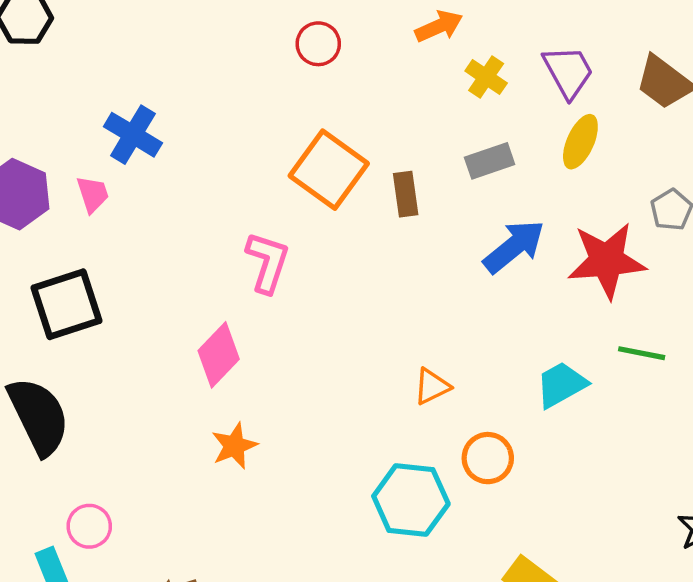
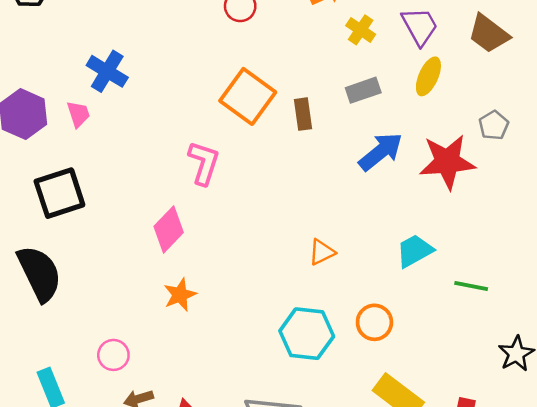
green line: (642, 353) -> (471, 286), moved
orange circle: (488, 458) -> (374, 322), moved
pink circle: (89, 526) -> (113, 355), moved

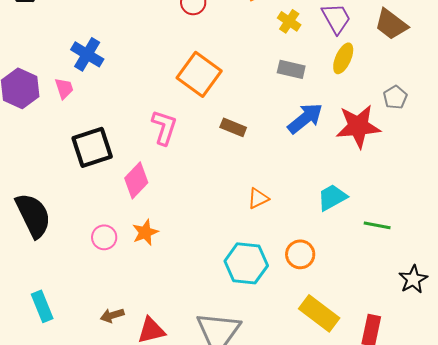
gray rectangle: (363, 90) -> (291, 69), turned 32
brown rectangle: (303, 114) -> (233, 127), moved, turned -60
black square: (59, 193) -> (92, 147), moved
pink circle: (113, 355) -> (104, 237), moved

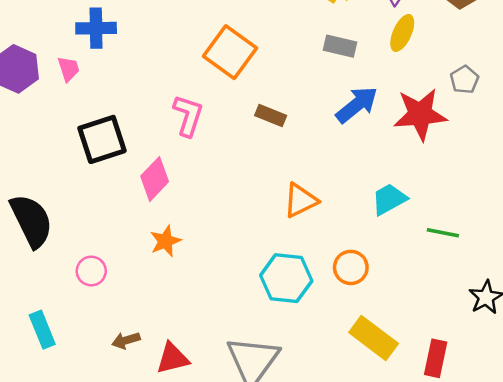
blue cross: (87, 54) -> (96, 28), turned -32
orange triangle: (258, 198) -> (301, 200), size x1.4
pink circle: (104, 237) -> (91, 271), moved

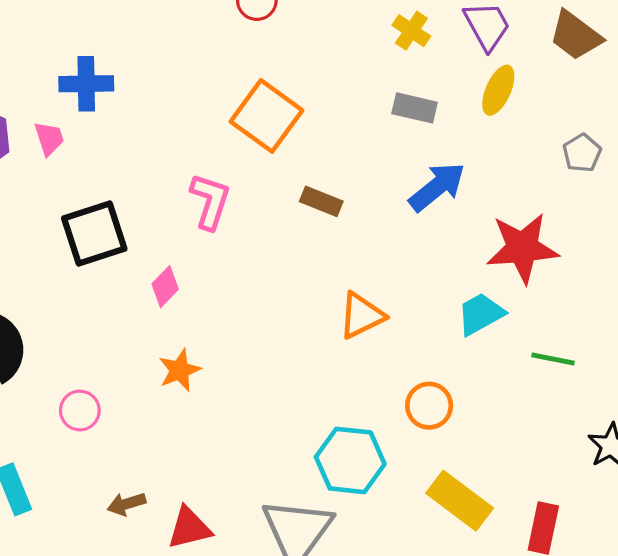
red star: (420, 114) -> (522, 248), moved
pink diamond: (155, 179) -> (165, 287), size x0.7
cyan hexagon: (286, 278) -> (350, 460), moved

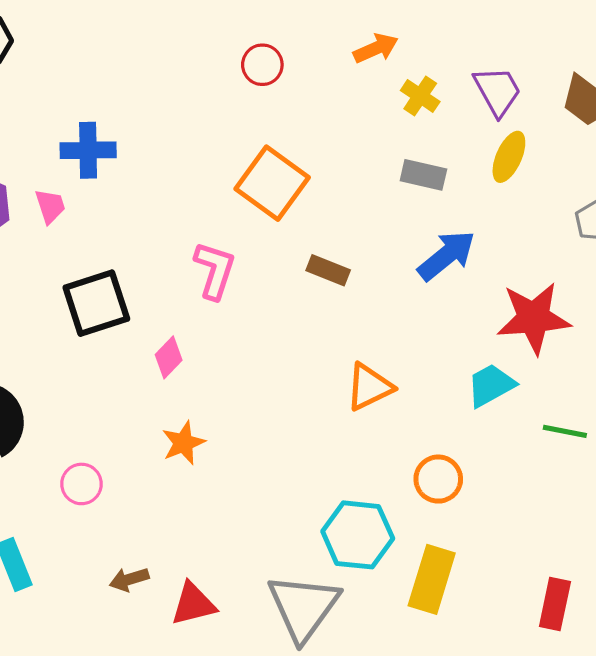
yellow rectangle: (460, 501) -> (432, 579), moved, turned 70

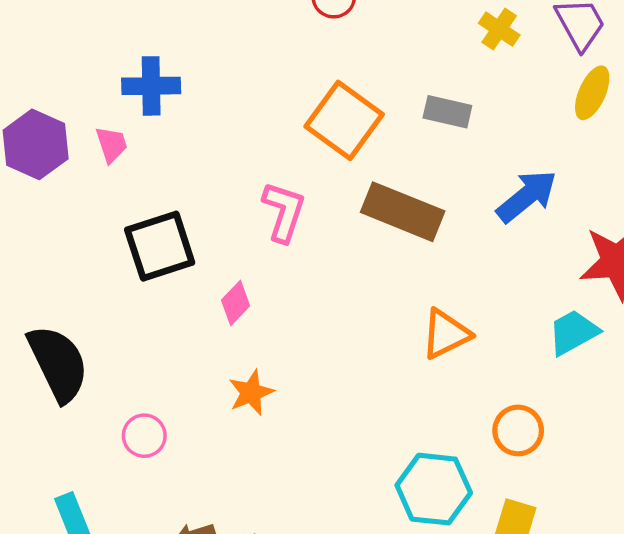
gray rectangle: (423, 175) -> (447, 112), moved
brown rectangle: (328, 270) -> (403, 212), size x1.8

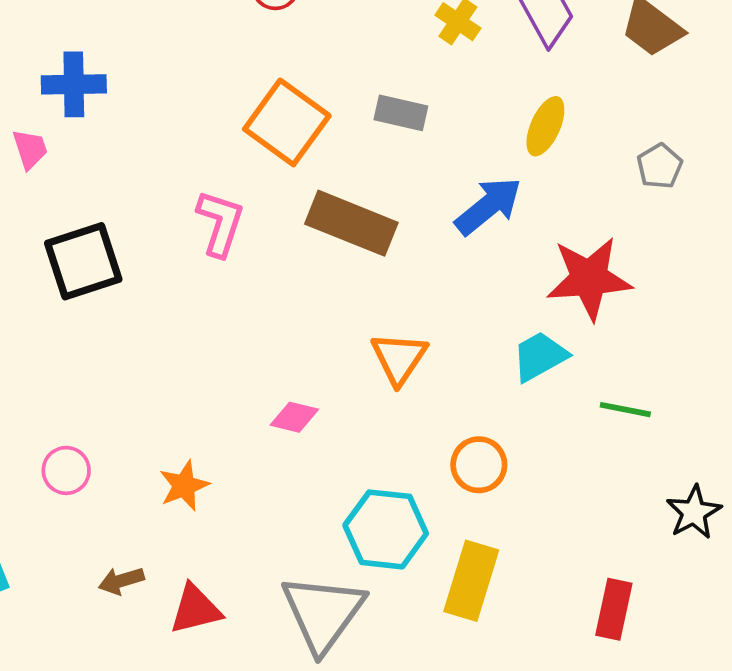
yellow ellipse: (592, 93) -> (545, 126), moved
pink diamond: (236, 303) -> (294, 417), moved, turned 60
orange triangle: (446, 334) -> (399, 358), turned -30
orange star: (251, 393) -> (184, 486), moved

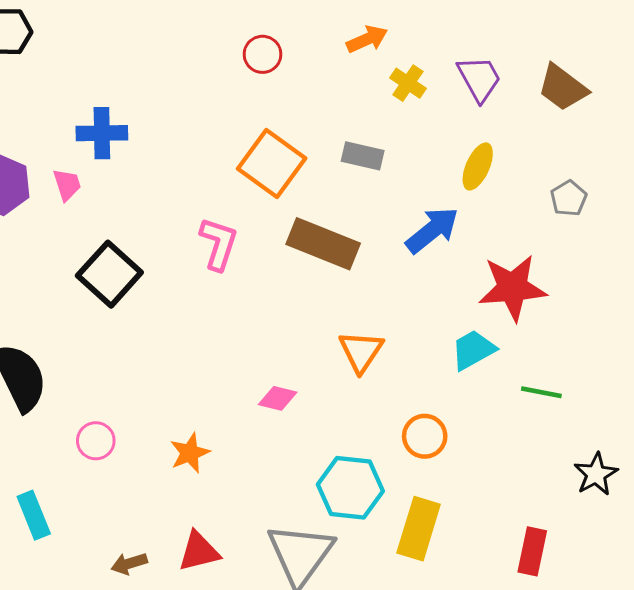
black square: (83, 261) -> (109, 274), turned -30
brown arrow: (121, 581) -> (129, 564), moved

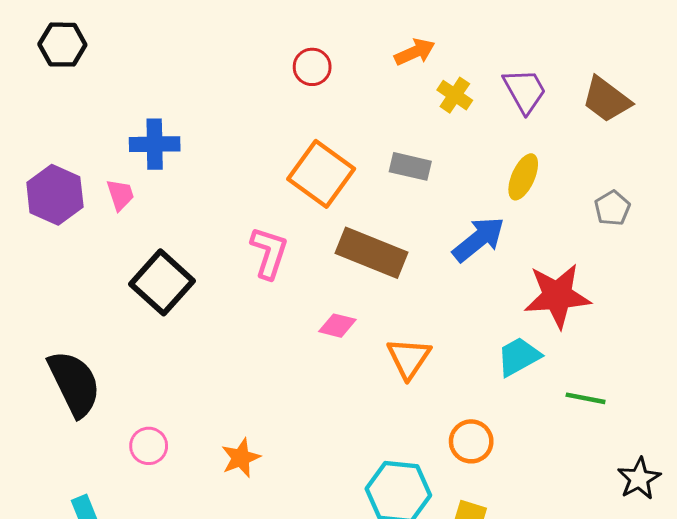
pink diamond: (278, 398) -> (337, 326), moved

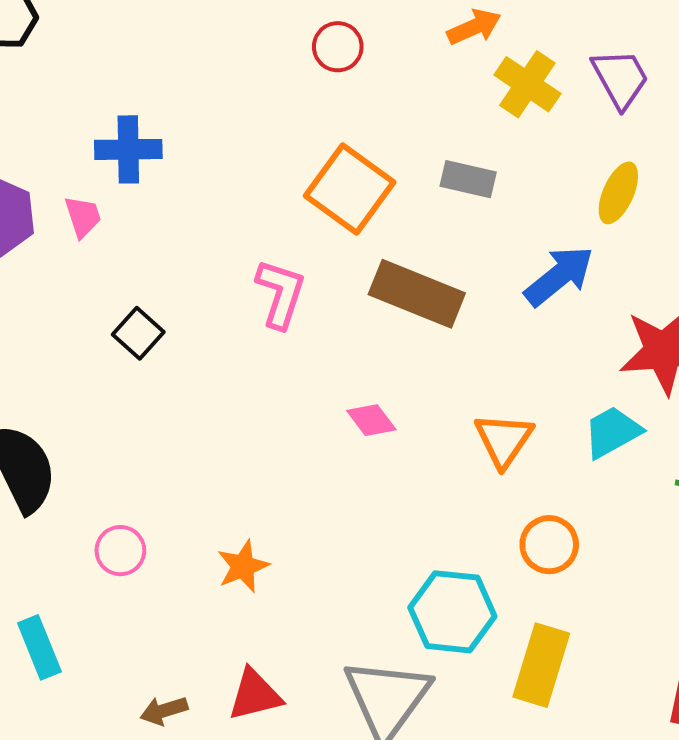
yellow cross: (455, 95) -> (527, 84), size x1.4
black square: (162, 282) -> (138, 333), size x0.6
pink diamond: (337, 326) -> (371, 420), moved, turned 39
orange triangle: (409, 358) -> (504, 440), moved

